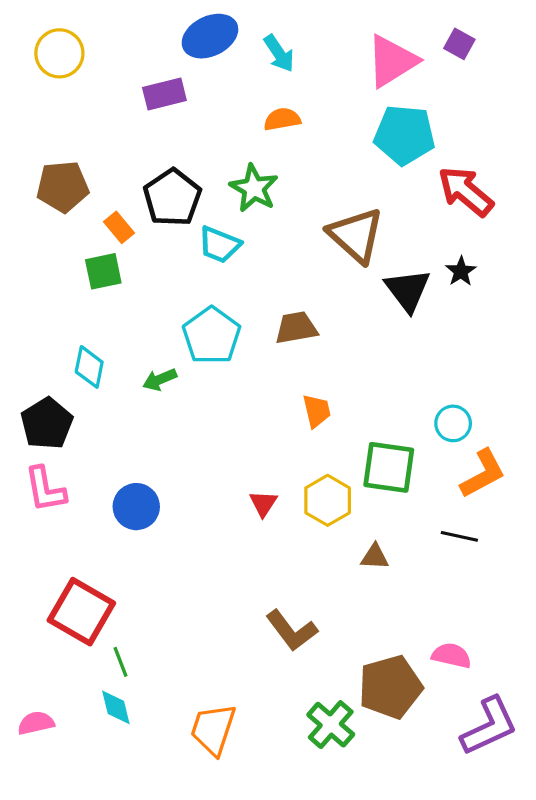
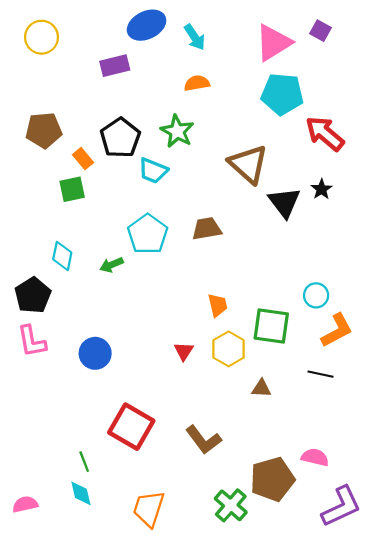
orange trapezoid: (317, 411) -> (218, 305), moved
red square: (81, 612) -> (131, 427), moved

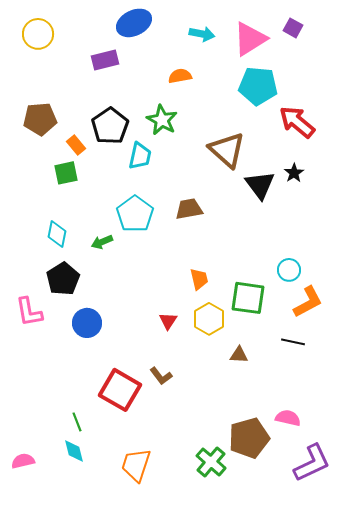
cyan arrow: (195, 37) -> (202, 34), moved, turned -45
cyan trapezoid: (153, 171) -> (140, 156), turned -100
black pentagon: (33, 295) -> (63, 279), moved
brown L-shape: (203, 440) -> (161, 376), moved, size x0.7

